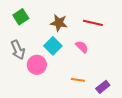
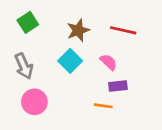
brown star: (59, 23) -> (78, 30), turned -30
pink circle: (37, 65) -> (34, 102), moved
purple rectangle: (103, 87) -> (118, 86), moved, turned 32

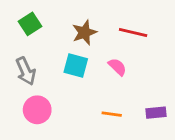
cyan square: (70, 61) -> (76, 65), turned -30
purple rectangle: (118, 86) -> (156, 113), moved

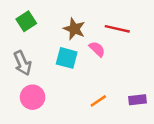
brown star: (84, 32) -> (74, 29), turned -30
pink semicircle: (117, 67) -> (97, 49), moved
orange line: (112, 114) -> (98, 101), turned -42

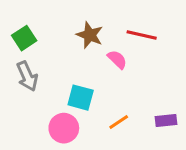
green square: (26, 21) -> (24, 38), moved
cyan square: (67, 58) -> (81, 98), moved
pink circle: (33, 97) -> (64, 128), moved

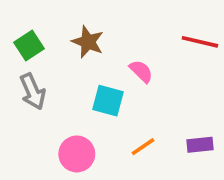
brown star: (90, 35) -> (88, 42), moved
red line: (142, 35) -> (200, 42), moved
cyan square: (81, 98) -> (108, 101), moved

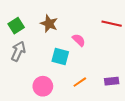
gray arrow: (33, 91) -> (18, 51), turned -132

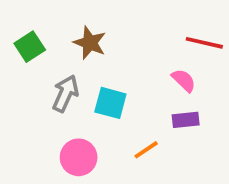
pink semicircle: (79, 40) -> (184, 80), moved
gray arrow: (18, 51) -> (65, 94), moved
purple rectangle: (112, 81) -> (186, 120), moved

